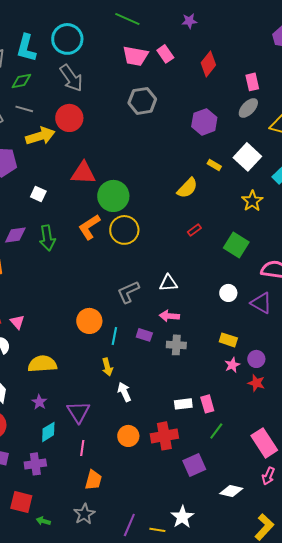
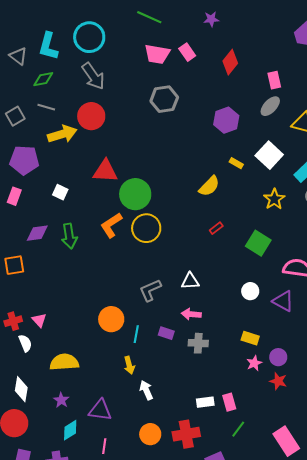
purple triangle: (78, 412) -> (100, 410), turned -50

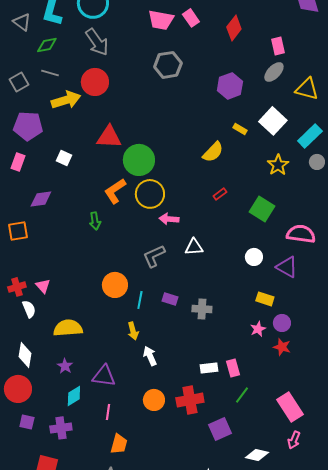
green arrow: (69, 236) -> (95, 221), moved, size x0.7
pink arrow: (191, 314) -> (169, 219), moved
yellow rectangle: (250, 338) -> (265, 299), moved

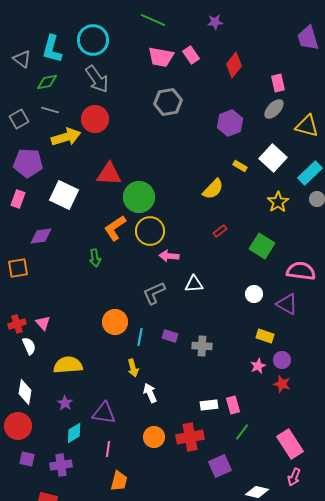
white square: (64, 158) -> (64, 195), size x1.8

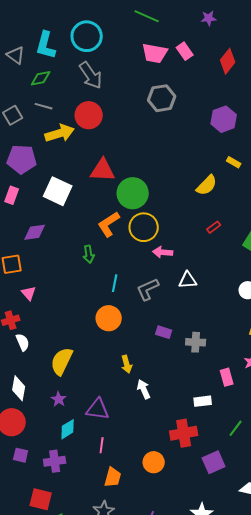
pink triangle: (43, 323) -> (29, 293), moved
cyan line: (140, 337) -> (115, 283), moved
yellow semicircle: (68, 365) -> (62, 361), turned -60
pink rectangle: (233, 405) -> (227, 377), moved
orange circle: (154, 437) -> (154, 462), moved

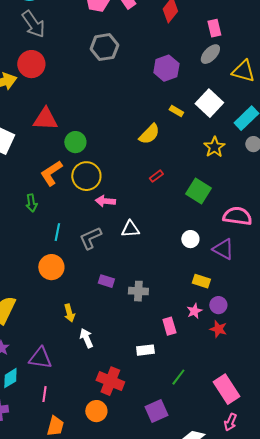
green circle: (133, 193) -> (75, 142), size x0.7
red cross: (184, 433) -> (110, 381), moved, turned 32

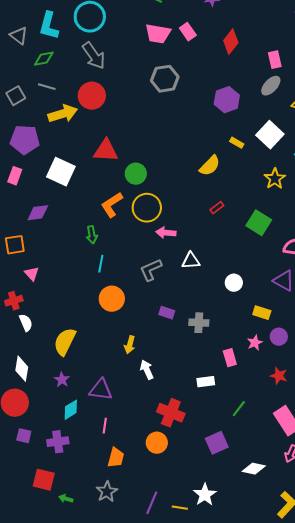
cyan line: (57, 232) -> (101, 264), moved
white circle: (190, 239) -> (234, 283), moved
yellow arrow: (69, 313) -> (130, 345), turned 30
red star: (218, 329) -> (279, 376), moved

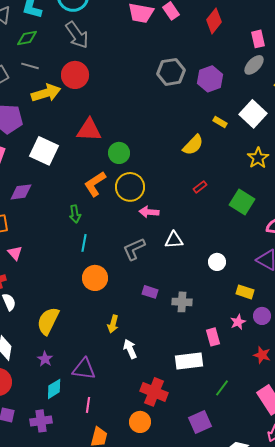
gray hexagon: (165, 79) -> (171, 72), moved
white rectangle: (206, 382) -> (189, 361), size x1.5

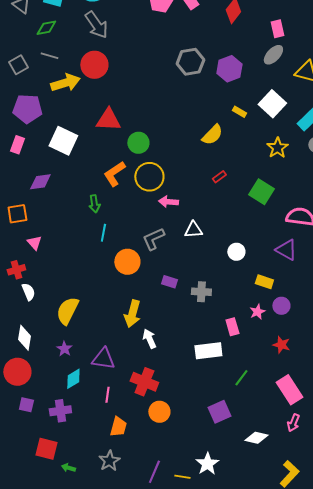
orange circle: (95, 278) -> (127, 262), moved
yellow arrow: (113, 324) -> (132, 314), size x1.5
red cross: (154, 392) -> (144, 382), moved

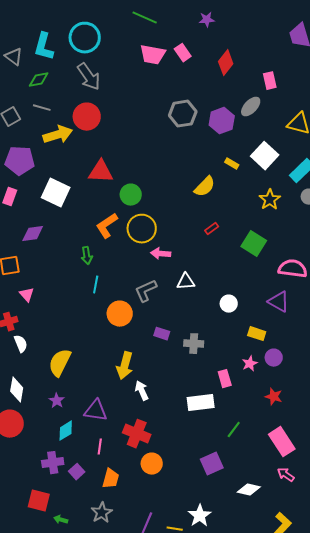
gray ellipse: (273, 55) -> (251, 107), moved
purple square: (26, 405) -> (77, 472), moved, turned 35
pink arrow: (293, 423) -> (286, 475), turned 102

